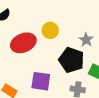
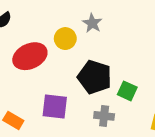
gray star: (86, 40) -> (92, 23), moved

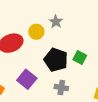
green square: (127, 91) -> (80, 57), moved
purple square: (55, 106) -> (27, 79), turned 30

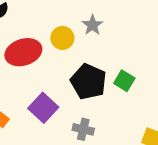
gray cross: (61, 88) -> (83, 129), moved

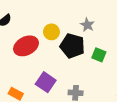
gray star: (92, 25) -> (87, 25), moved
black pentagon: (89, 82) -> (72, 46), moved

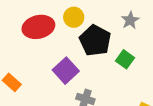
gray star: (87, 25) -> (130, 20), moved
purple square: (46, 82) -> (66, 71), moved

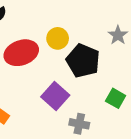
green square: (125, 59) -> (116, 98), moved

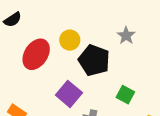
red ellipse: (21, 53) -> (36, 54), turned -36

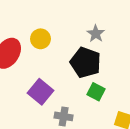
black pentagon: (94, 60) -> (86, 63), moved

